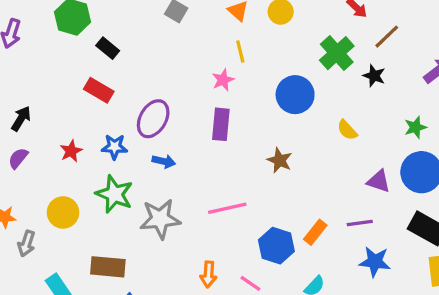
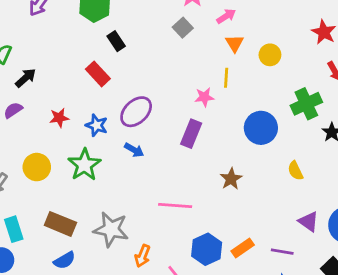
gray star: (160, 219) -> (111, 229), moved

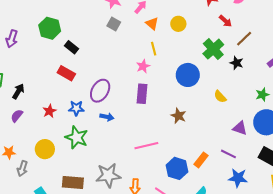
purple line: (282, 252) -> (228, 154), turned 35

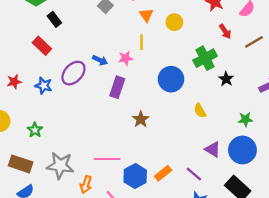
brown line: (244, 39) -> (254, 42), moved
brown star: (178, 116) -> (141, 119), moved
blue arrow: (107, 117) -> (100, 60), moved
green star: (77, 137) -> (35, 130), moved, size x0.6
pink line: (146, 146) -> (107, 159), moved

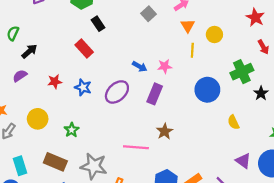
yellow line: (141, 42) -> (192, 50), moved
purple ellipse: (73, 73) -> (117, 92), moved
brown star: (141, 119) -> (165, 131), moved
pink line: (107, 159) -> (136, 147), moved

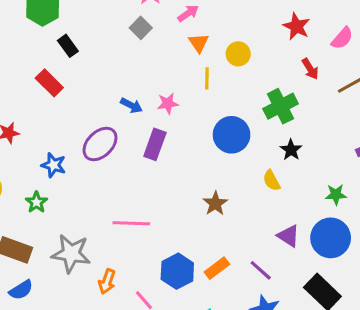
blue star: (83, 87) -> (53, 165), moved
black star: (261, 93) -> (291, 150), moved
brown star: (165, 131) -> (215, 204), moved

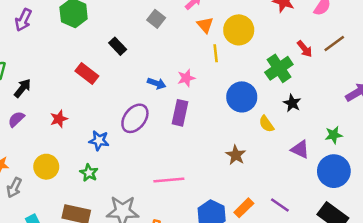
black rectangle: (68, 46) -> (118, 46), moved
yellow circle: (238, 54) -> (239, 30), size x1.5
red arrow: (310, 69) -> (305, 49), moved
yellow semicircle: (272, 180) -> (266, 124), moved
purple triangle: (288, 236) -> (300, 149), moved

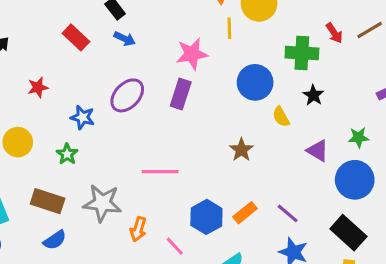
green cross: (279, 68) -> (302, 53), turned 32
pink star: (186, 78) -> (192, 54), size x1.5
blue arrow: (157, 83) -> (125, 39), moved

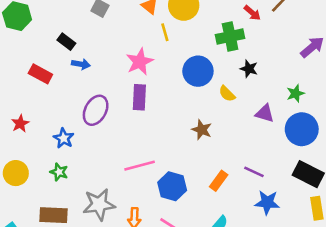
blue star: (83, 117) -> (64, 138), turned 30
blue hexagon: (206, 217) -> (172, 186), moved

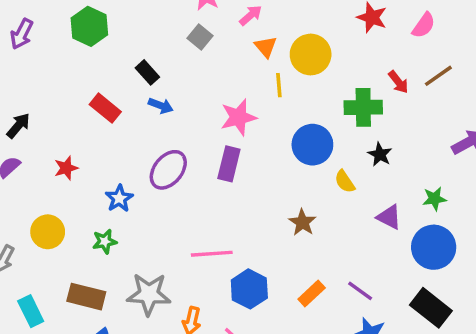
green star: (59, 172) -> (105, 241), turned 30

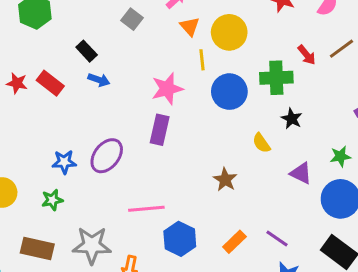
blue circle: (312, 145) -> (229, 92), moved
red star: (66, 168) -> (17, 83), moved, turned 30
purple ellipse: (168, 170) -> (107, 156), moved
blue star: (119, 198) -> (64, 162), turned 30

